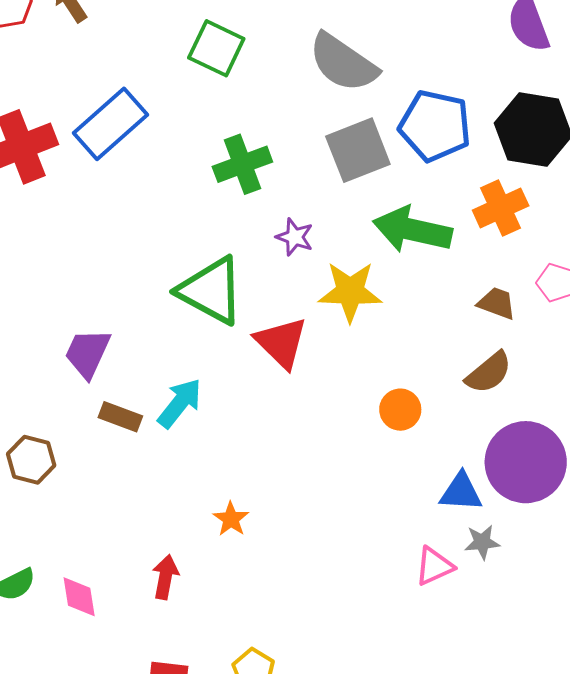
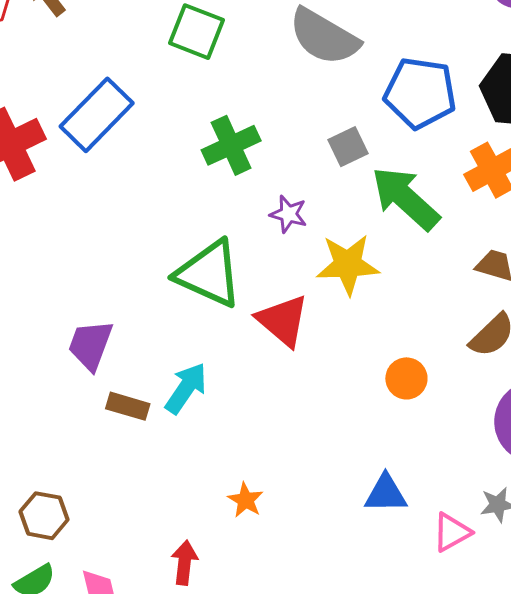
gray square: (358, 150) -> (348, 147), moved, size x0.6
green arrow: (412, 230) -> (405, 198), turned 34
brown hexagon: (31, 460) -> (44, 516), moved
blue triangle: (461, 492) -> (386, 494), moved

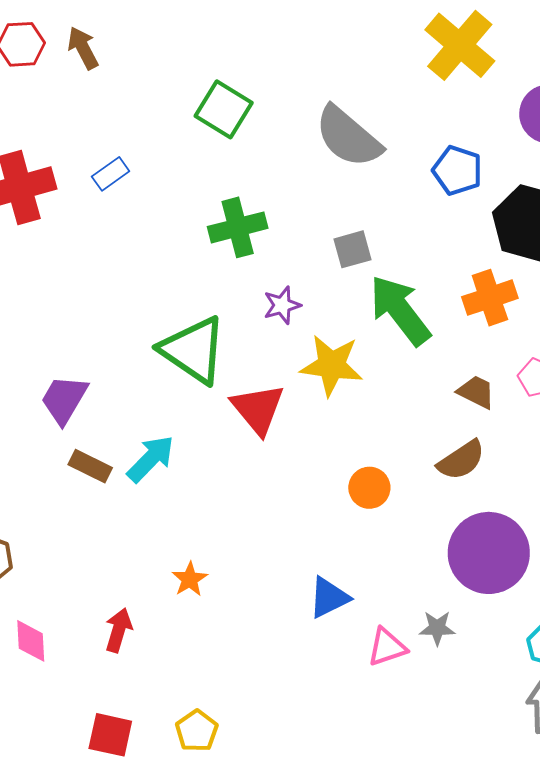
blue pentagon: (420, 93) -> (457, 170), moved, size x0.7
blue rectangle: (97, 115) -> (111, 174), size x0.5
purple star: (288, 214) -> (282, 305), turned 30
blue triangle: (386, 494) -> (329, 598), turned -36

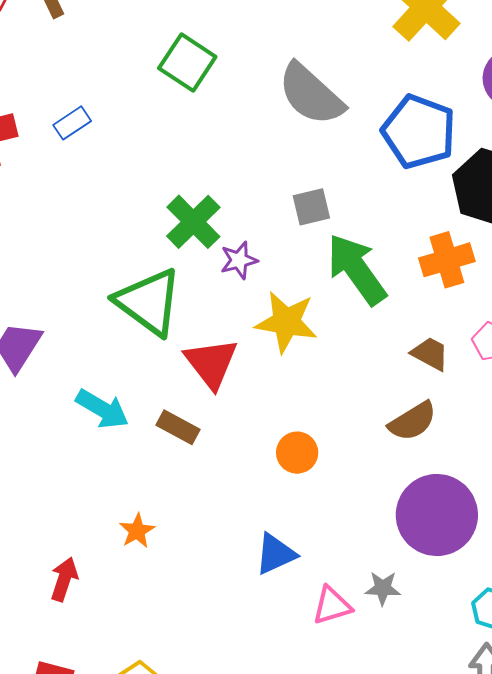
blue pentagon: (457, 170) -> (419, 132), size x1.5
green cross: (238, 227) -> (193, 222), moved, turned -32
cyan arrow: (151, 459) -> (102, 409), turned 74
brown rectangle: (90, 466) -> (178, 427), moved
orange circle: (369, 488) -> (297, 453), moved

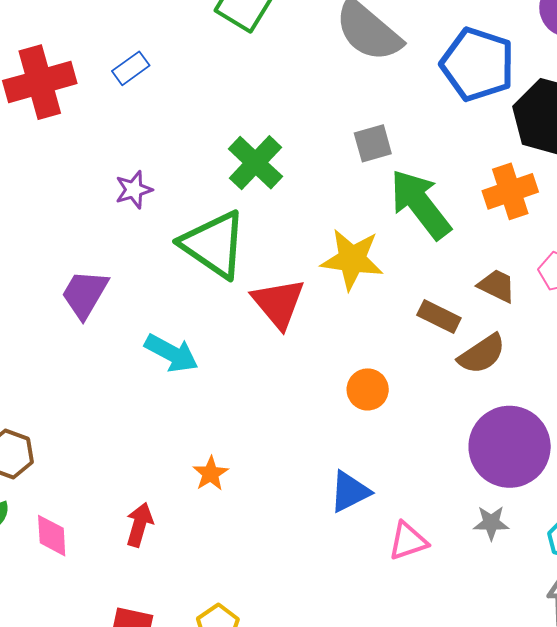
purple star: (239, 260) -> (134, 190), moved
brown rectangle: (178, 427) -> (439, 316), moved
gray star: (383, 588) -> (491, 523), moved

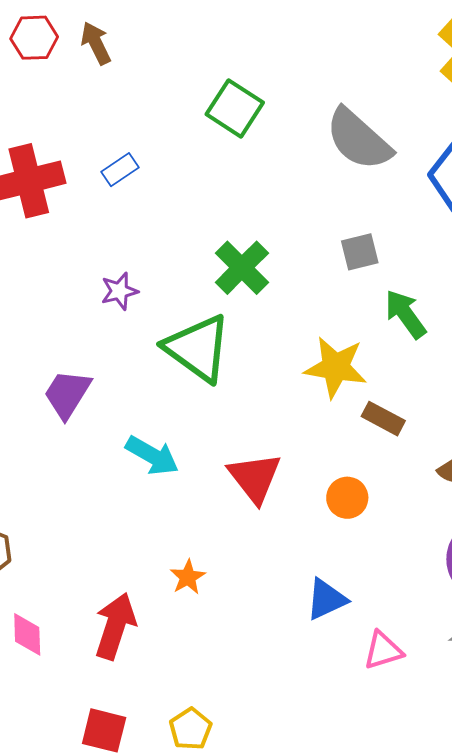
green arrow: (420, 204) -> (406, 314), size x0.7
red triangle: (278, 303) -> (255, 478), moved
brown rectangle: (439, 316) -> (383, 419), moved
red arrow: (139, 525) -> (115, 626), size x1.5

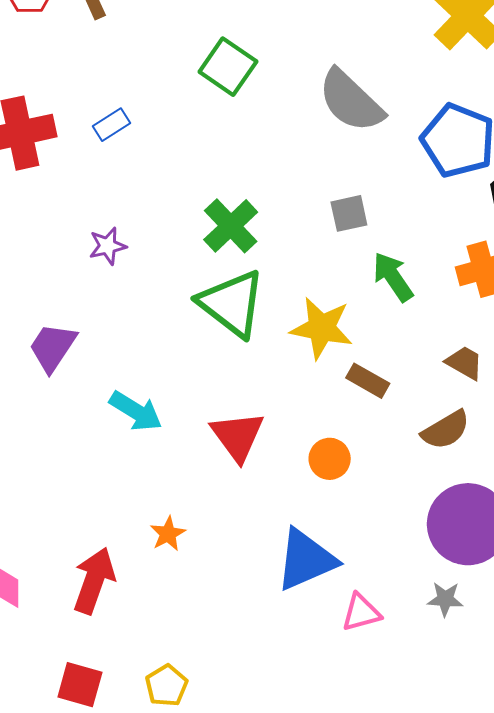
green triangle: (198, 348) -> (232, 304), moved
blue triangle: (326, 599) -> (306, 560), size x1.5

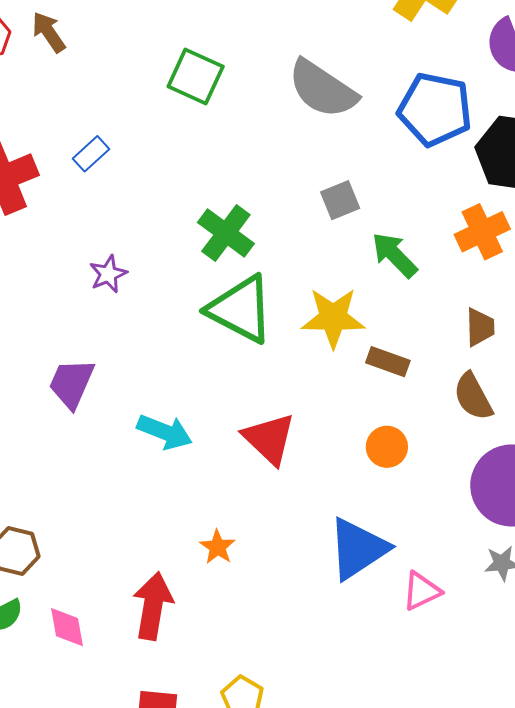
brown trapezoid: (465, 363) -> (480, 327), turned 69
brown semicircle: (446, 430) -> (473, 397), turned 102
orange circle: (330, 459) -> (387, 447), moved

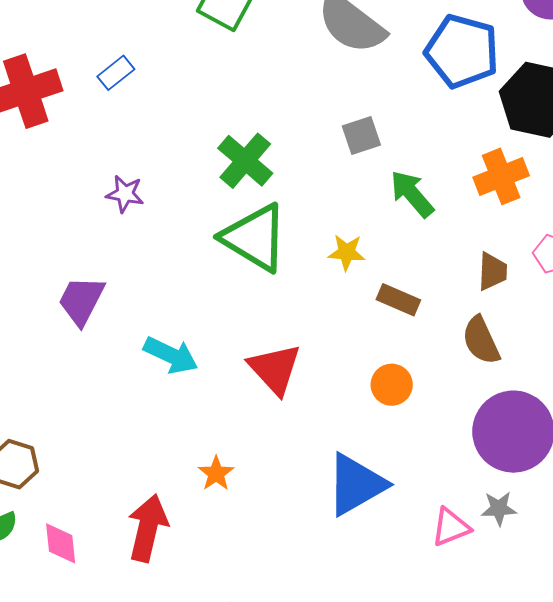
purple star: (108, 274) -> (125, 194), turned 30
yellow star: (333, 318) -> (347, 252), size x0.6
pink triangle: (422, 591) -> (451, 527), moved

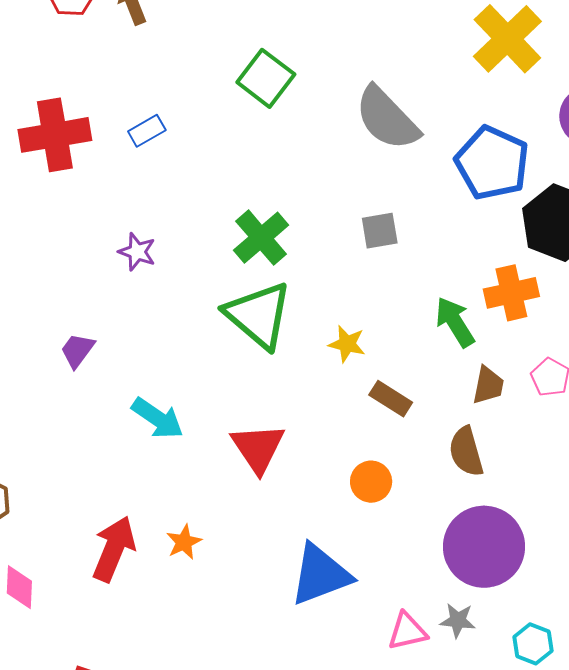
green arrow: (412, 194) -> (455, 322), moved
purple trapezoid: (81, 301) -> (77, 350), size x0.7
red arrow: (148, 528) -> (114, 549), moved

